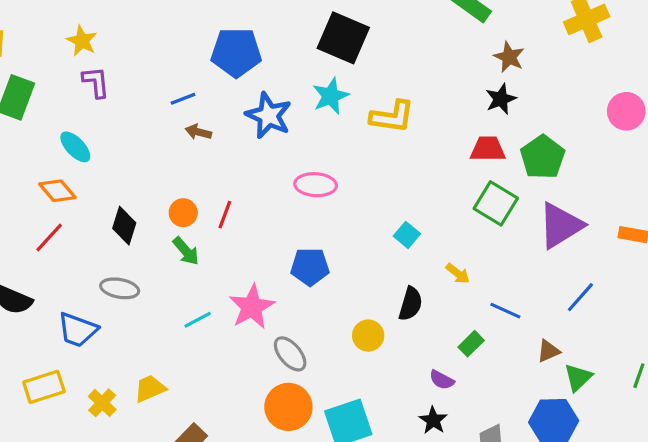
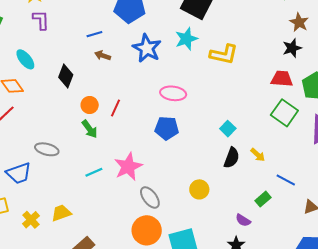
black diamond: (124, 226) -> (66, 76), moved
blue pentagon: (310, 267) -> (167, 128), moved
black semicircle: (411, 304) -> (232, 158), moved
blue trapezoid: (78, 330) -> (19, 173), turned -44

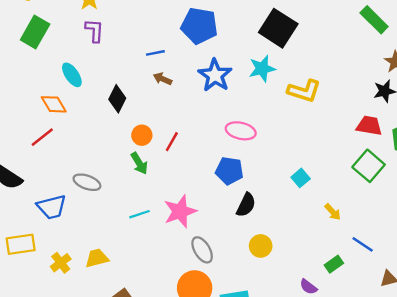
black semicircle: (232, 158) -> (246, 205), moved

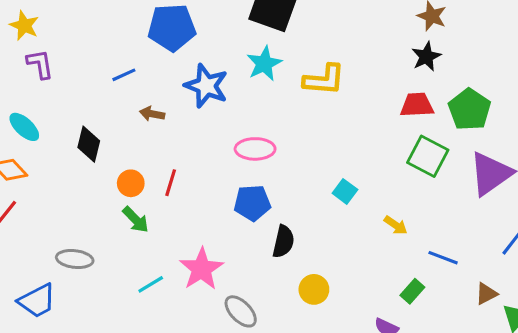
brown arrow: (162, 79) -> (152, 114), moved

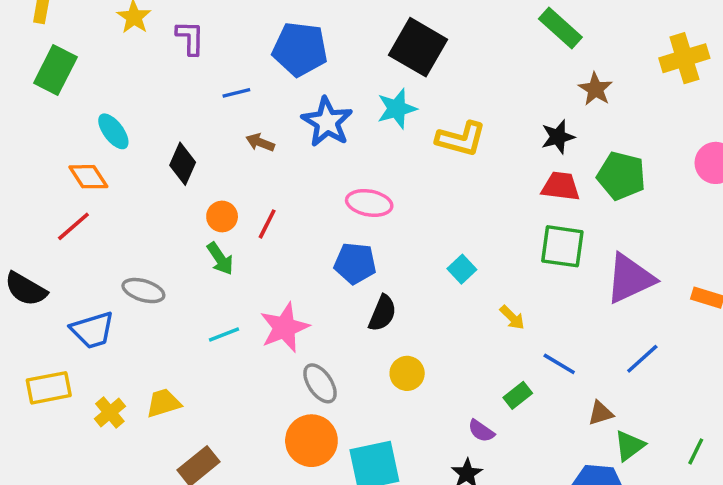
black star: (426, 57) -> (558, 137), moved
purple L-shape: (40, 64) -> (190, 38), moved
green pentagon: (470, 109) -> (621, 176), moved, turned -30
green square: (428, 156) -> (562, 246), turned -30

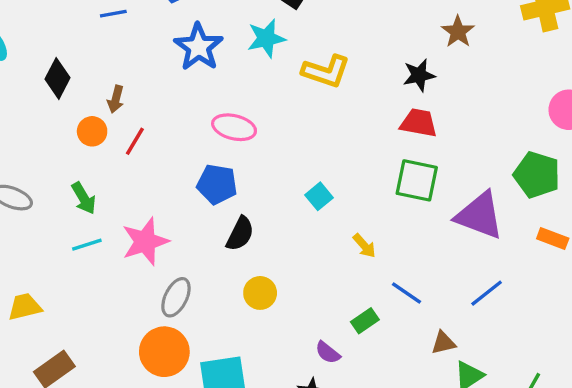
brown arrow: (260, 142) -> (116, 99), moved, turned -100
green pentagon: (621, 176) -> (537, 175), moved
green arrow: (220, 259) -> (84, 198), moved
purple triangle: (630, 279) -> (480, 215), turned 42
gray ellipse: (320, 383) -> (176, 297), turned 57

